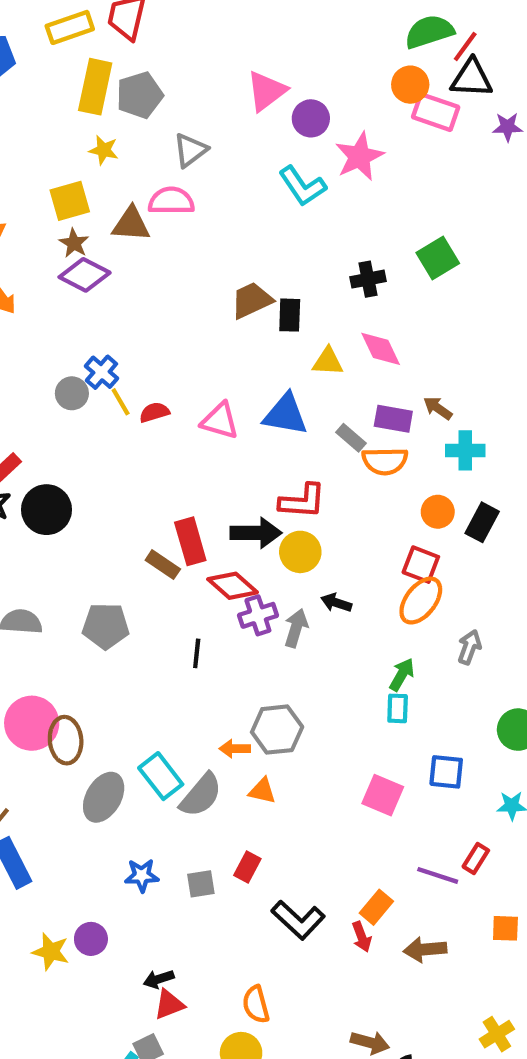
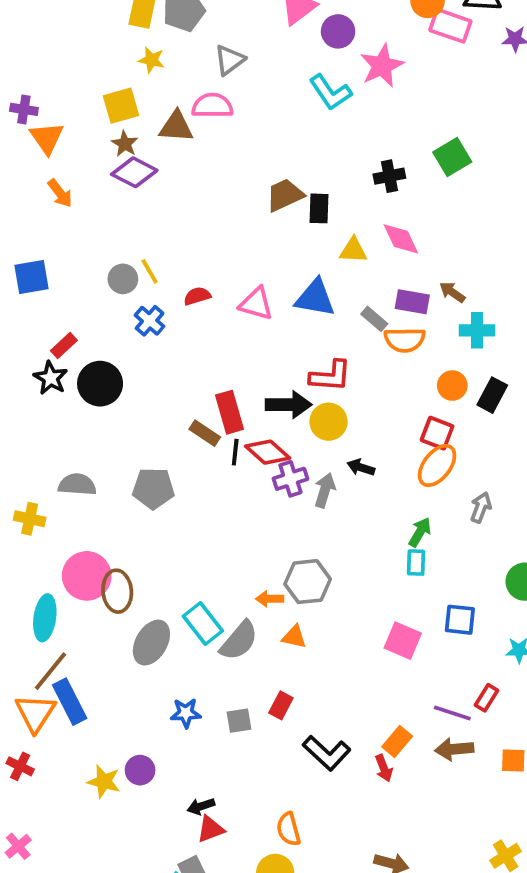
blue cross: (101, 372) -> (150, 321), moved
yellow line: (121, 402) -> (150, 271), moved
black line: (197, 653) -> (235, 452), moved
brown arrow: (425, 949) -> (454, 749), moved

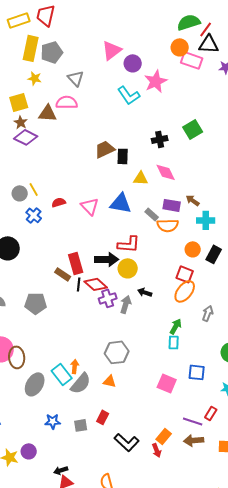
gray triangle: (230, 60) -> (76, 78), turned -36
pink triangle: (256, 304) -> (90, 206), turned 30
orange arrow: (269, 599) -> (75, 366), moved, turned 96

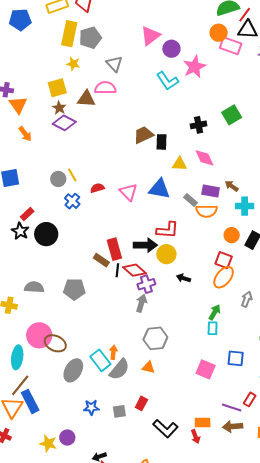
gray arrow: (126, 304) -> (141, 303), moved
brown ellipse: (17, 357) -> (55, 343), turned -60
orange rectangle: (164, 436) -> (203, 422), turned 49

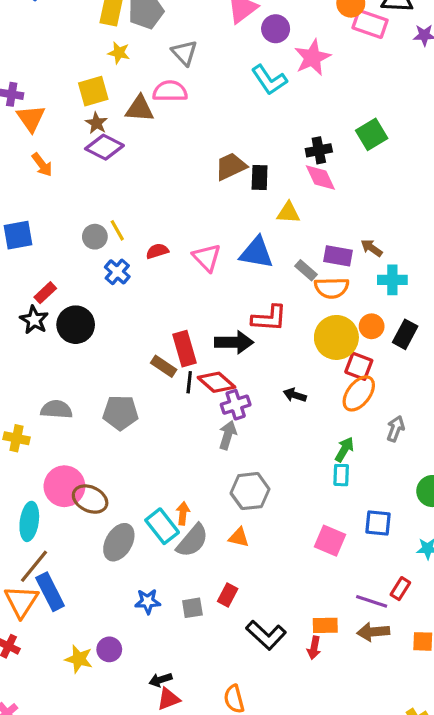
pink diamond: (205, 158) -> (320, 178), moved
yellow circle: (166, 254) -> (336, 337), moved, size x1.4
red arrow: (196, 437) -> (314, 648), turned 32

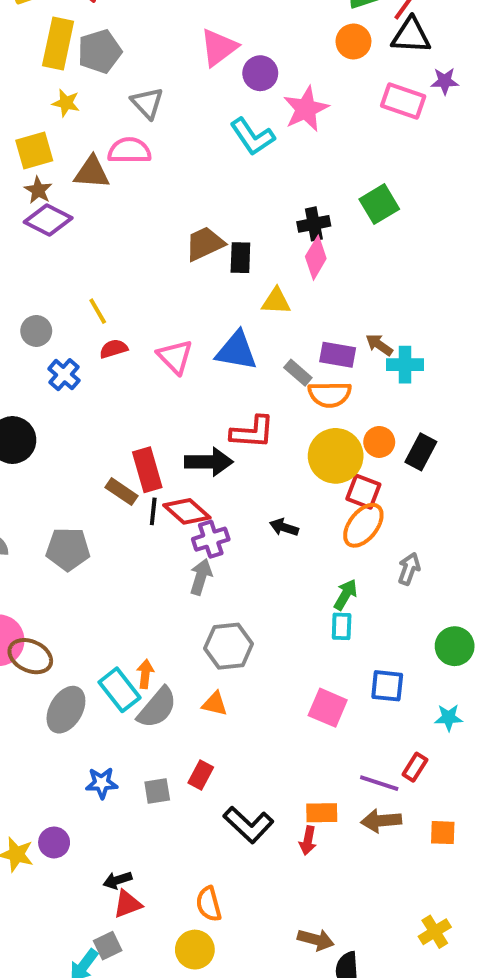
pink rectangle: (370, 24) -> (403, 101), moved
pink diamond: (320, 178) -> (316, 258), turned 56
yellow line: (117, 230) -> (98, 311), moved
cyan cross: (392, 280) -> (405, 365), moved

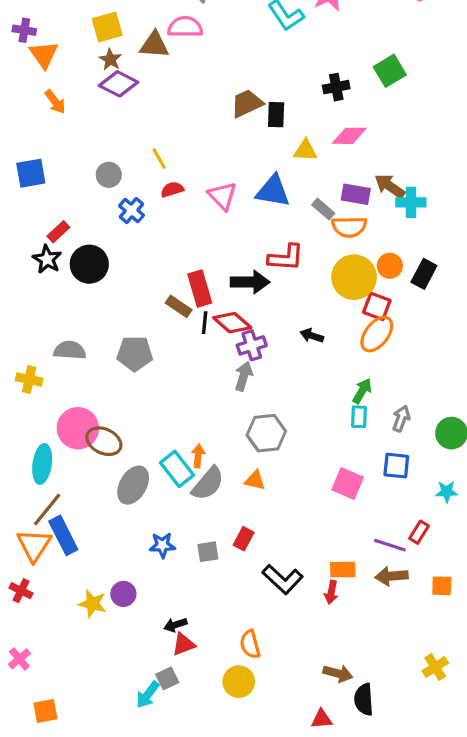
pink diamond: (316, 258) -> (349, 136), moved, turned 60
brown arrow: (379, 345) -> (390, 186), size x1.4
gray arrow: (409, 569) -> (401, 418), moved

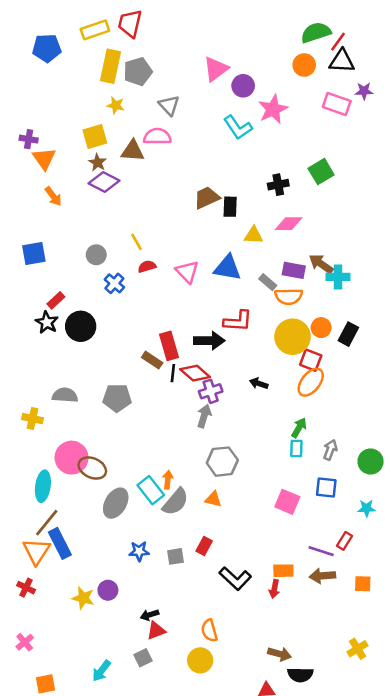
cyan arrow: (148, 695) -> (101, 671), moved
black semicircle: (364, 700) -> (300, 675), turned -85

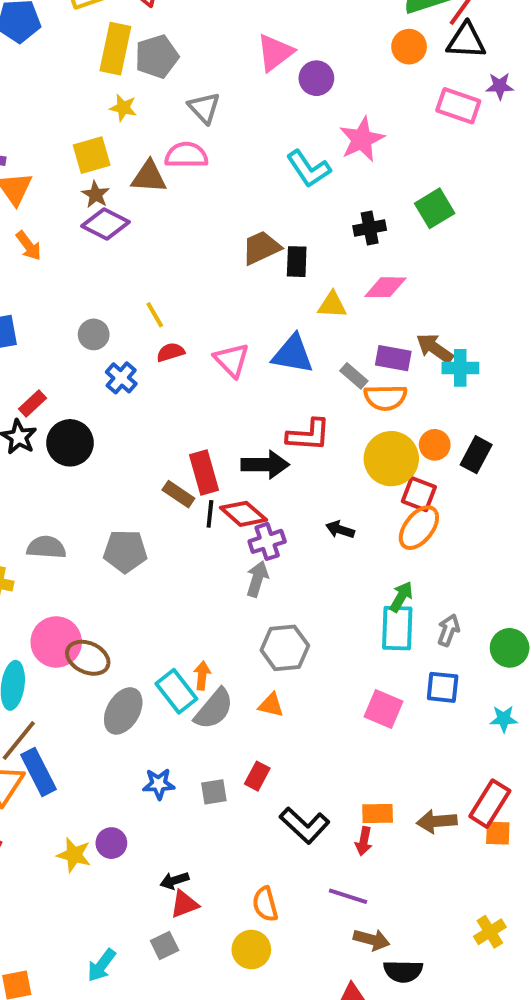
pink star: (273, 109) -> (362, 139), moved
cyan L-shape: (238, 127) -> (309, 169), moved
cyan rectangle: (296, 449) -> (397, 628), size x1.6
red rectangle: (345, 541) -> (490, 804), moved, size x1.6
purple line: (321, 551) -> (348, 896), moved

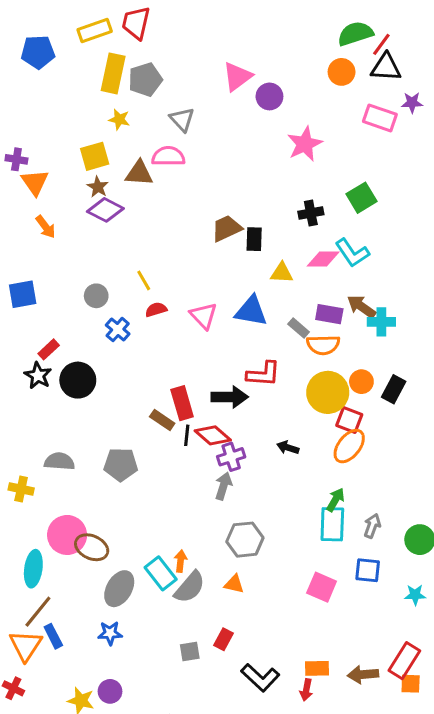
cyan L-shape: (309, 169) -> (352, 253), moved
blue rectangle: (38, 772) -> (53, 636), size x0.7
blue star: (159, 784) -> (110, 633), moved

